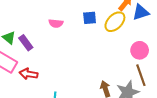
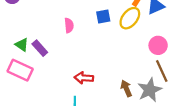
pink semicircle: (56, 23) -> (69, 25), turned -96
red arrow: (29, 74) -> (84, 78), moved

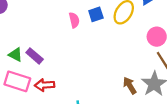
pink semicircle: (69, 25) -> (74, 20), moved
red arrow: (84, 78) -> (45, 85), moved

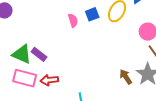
green triangle: (15, 55) -> (22, 54), size x1.5

